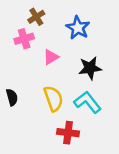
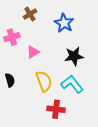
pink cross: (24, 39) -> (12, 37), moved
pink triangle: (51, 57) -> (33, 52), moved

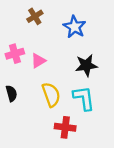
pink cross: (12, 37) -> (15, 54), moved
cyan L-shape: (72, 84) -> (84, 98), turned 30

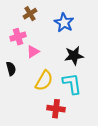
pink cross: (15, 54) -> (18, 37), moved
black semicircle: (11, 93) -> (11, 69), moved
yellow semicircle: (51, 95) -> (44, 81), turned 50

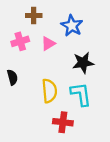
brown cross: (30, 14) -> (34, 16), turned 32
pink triangle: (33, 52) -> (48, 44), moved
yellow semicircle: (44, 81) -> (49, 91), turned -35

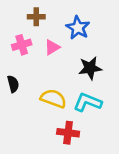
yellow semicircle: (49, 91) -> (53, 99), turned -65
cyan L-shape: (81, 94) -> (88, 102), turned -60

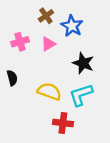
brown cross: (36, 17) -> (46, 16), moved, turned -35
black star: (90, 68) -> (83, 63), turned 30
cyan L-shape: (88, 102) -> (81, 95), turned -40

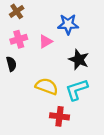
brown cross: (46, 16) -> (17, 11), moved
blue star: (72, 26) -> (68, 24), turned -30
black semicircle: (12, 78) -> (11, 64), moved

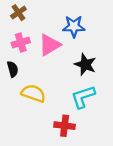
pink triangle: (46, 41) -> (50, 45), size x1.5
yellow semicircle: (47, 86) -> (33, 93), moved

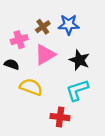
brown cross: (18, 13) -> (43, 27), moved
pink triangle: (50, 45) -> (45, 55), moved
black semicircle: (13, 69) -> (12, 64), turned -56

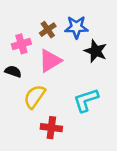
black star: (79, 60) -> (96, 51), moved
yellow semicircle: (31, 87) -> (35, 97), turned -75
red cross: (60, 117) -> (51, 128), moved

